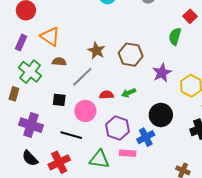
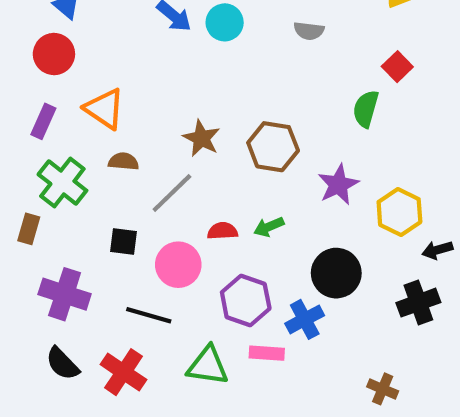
red cross: (59, 162) -> (123, 372), turned -30

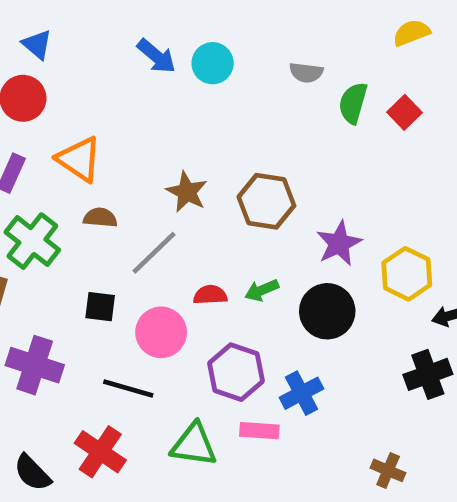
green semicircle: (366, 109) -> (353, 103), moved
black circle: (336, 273) -> (327, 311), moved
black semicircle: (62, 364) -> (32, 473), moved

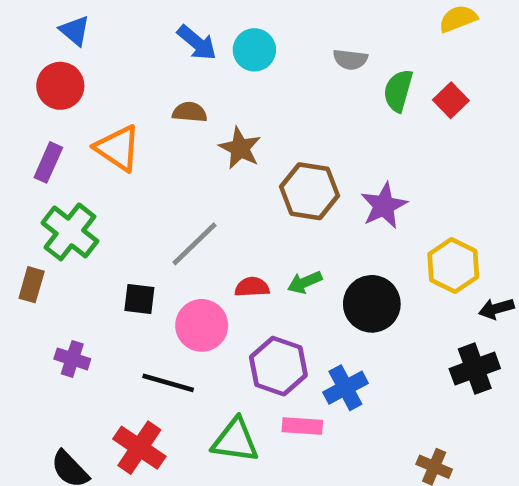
brown star: (187, 192) -> (240, 148), moved
brown semicircle: (100, 218) -> (190, 112), moved
purple star: (339, 243) -> (384, 206), moved
purple cross: (35, 365) -> (72, 359), size x0.6

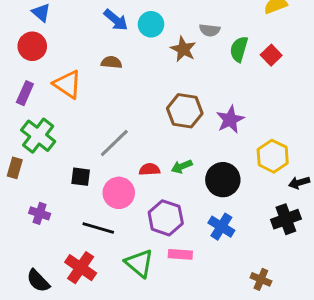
brown star: (240, 148) -> (183, 49), moved
blue cross: (345, 388) -> (221, 227), moved, turned -30
green triangle: (235, 440) -> (139, 263), turned 32

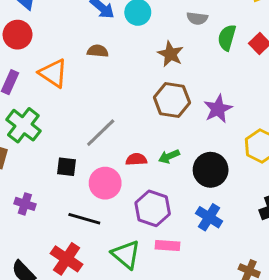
brown star: (183, 49) -> (170, 54), moved

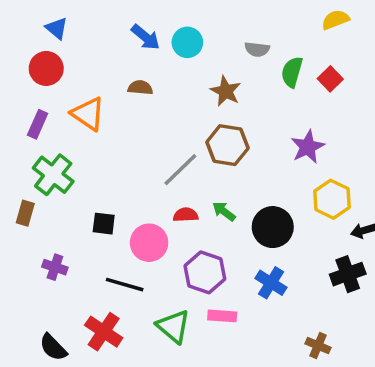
purple star: (218, 109) -> (308, 147), moved
gray line: (101, 133) -> (180, 170), moved
green arrow: (169, 156) -> (224, 211), turned 60

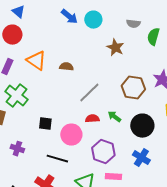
brown semicircle: (140, 88) -> (66, 67), moved
brown hexagon: (227, 145) -> (133, 88), moved

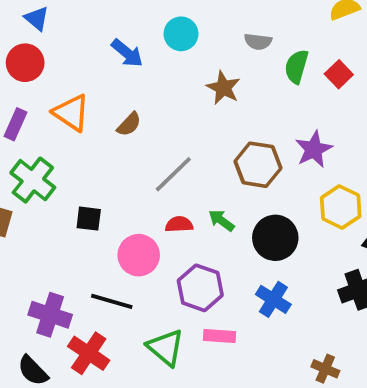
blue arrow: (69, 17) -> (127, 53), moved
brown semicircle: (66, 67) -> (129, 124), turned 128
black square: (45, 124) -> (89, 219), moved
purple cross: (17, 149) -> (50, 315), moved, size x1.5

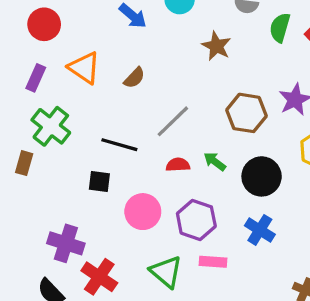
black square: (89, 219) -> (99, 181), moved
pink circle: (139, 255) -> (143, 212), moved
black line: (112, 301) -> (119, 145), moved

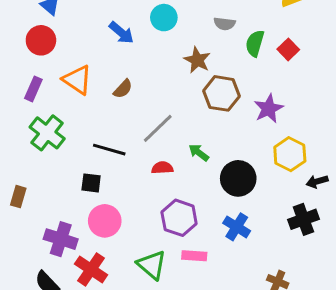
brown hexagon: (246, 113) -> (222, 93), moved
green arrow: (215, 161) -> (199, 153), moved
brown rectangle: (24, 163) -> (18, 197), moved
pink circle: (143, 212) -> (105, 221), moved

